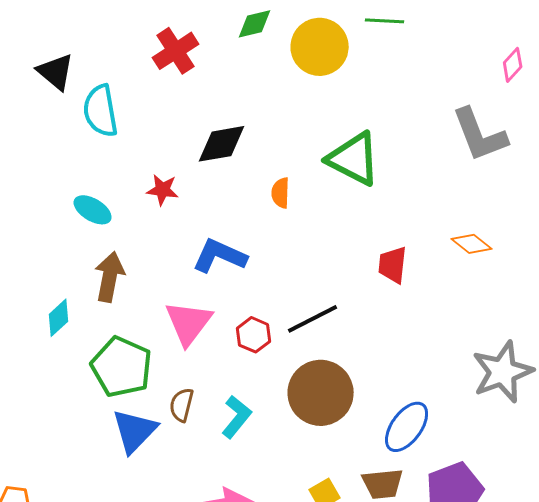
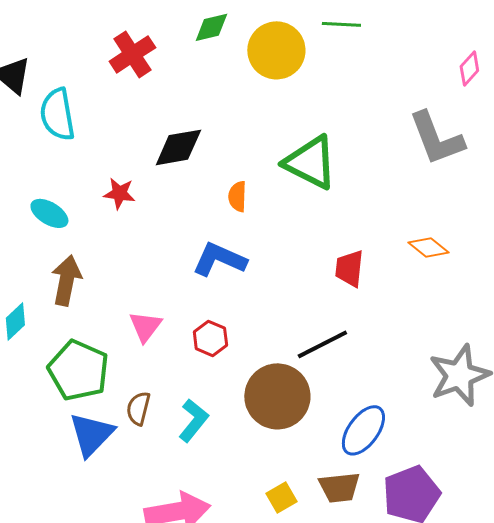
blue L-shape: (220, 256) -> (219, 259), moved
black line: (313, 319) -> (322, 344), moved
pink triangle: (189, 323) -> (145, 326), size x0.7

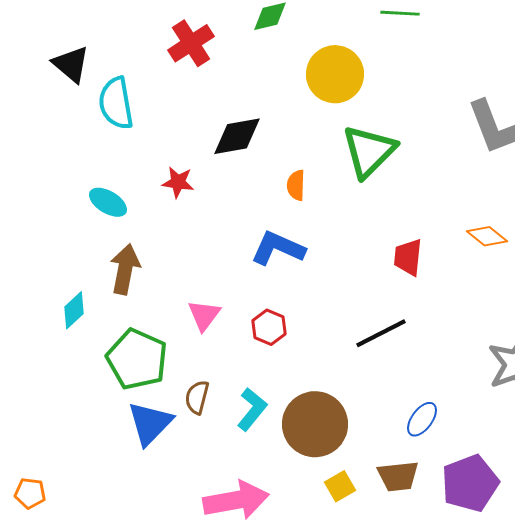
yellow circle: (276, 50) -> (335, 74), moved
green triangle: (310, 162) -> (369, 151), turned 48
brown circle: (277, 396) -> (315, 424), moved
blue ellipse: (363, 430) -> (422, 419), size x0.7

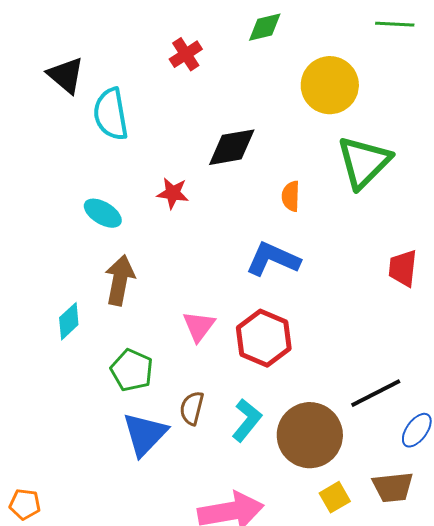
red cross: (191, 43) -> (186, 54), size x0.7
red hexagon: (269, 327) -> (264, 338), size x1.6
black line: (381, 333) -> (376, 393), moved
green pentagon: (137, 359) -> (132, 370), size x0.7

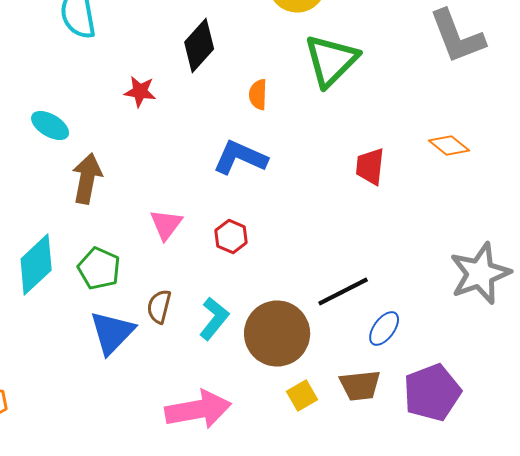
black diamond: (232, 147) -> (199, 46), turned -38
cyan ellipse: (103, 213) -> (50, 126), moved
cyan diamond: (69, 321) -> (36, 264), moved, size x1.6
red hexagon: (264, 338) -> (231, 236), size x0.6

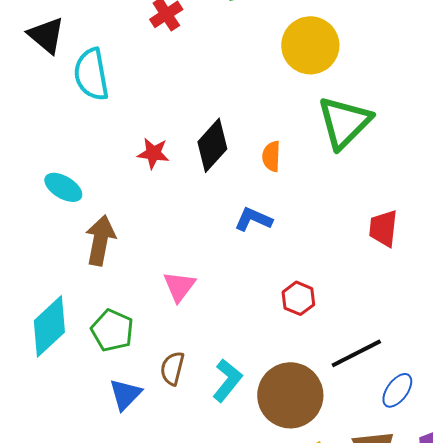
black diamond: (199, 46) -> (212, 145), moved
blue L-shape: (240, 158) -> (253, 219), size x0.7
red hexagon: (231, 236) -> (298, 298), moved
blue triangle: (112, 332) -> (125, 394), size x0.7

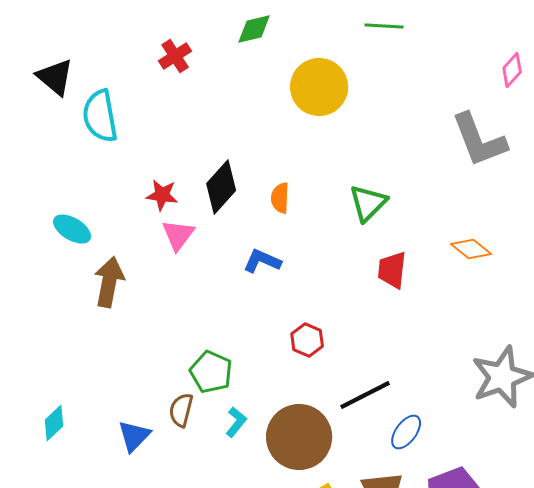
green triangle: (344, 122) -> (368, 203), moved, size x0.7
pink triangle: (179, 286) -> (178, 235), moved
cyan diamond: (49, 326) -> (54, 423), moved, size x0.6
green pentagon: (112, 330) -> (211, 372), moved
cyan L-shape: (227, 380) -> (236, 422), size x0.7

